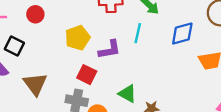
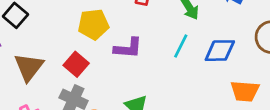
cyan line: (138, 33) -> (181, 46), moved
red square: (87, 75) -> (76, 64), moved

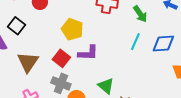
yellow pentagon: (93, 24) -> (72, 29), turned 30
purple L-shape: (128, 48) -> (88, 53), moved

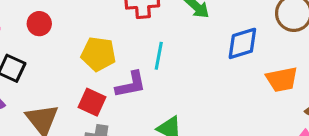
cyan line: (135, 42) -> (159, 56), moved

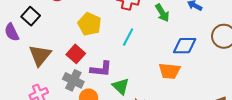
orange trapezoid: (282, 79) -> (170, 71), moved
purple L-shape: (131, 85) -> (101, 69), moved

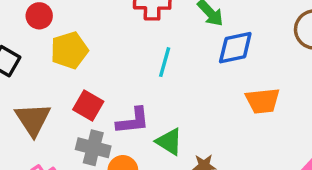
yellow pentagon: (89, 24) -> (69, 50), moved, turned -30
blue diamond: (185, 46) -> (235, 48), moved
orange trapezoid: (170, 71) -> (263, 101), moved

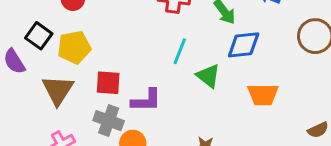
yellow pentagon: (69, 50) -> (74, 47), moved
red square: (88, 106) -> (108, 83), turned -32
green triangle: (169, 142) -> (208, 76), moved

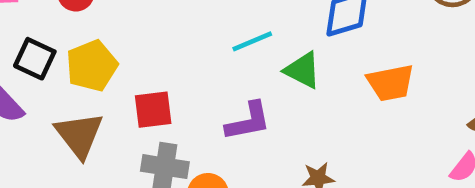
cyan line: (180, 51) -> (252, 41), turned 56
purple L-shape: (146, 100) -> (248, 121), moved

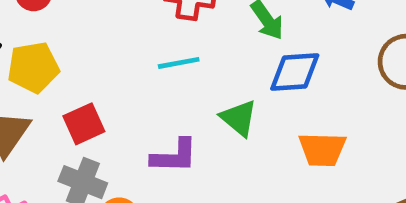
cyan line: (252, 41) -> (179, 63), moved
red square: (153, 110) -> (84, 124), turned -30

